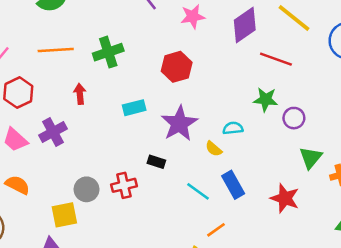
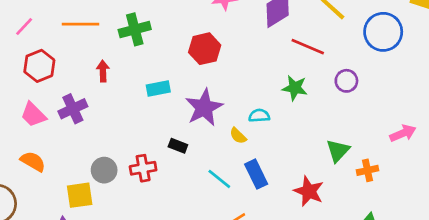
purple circle: (294, 118) -> (346, 81), moved

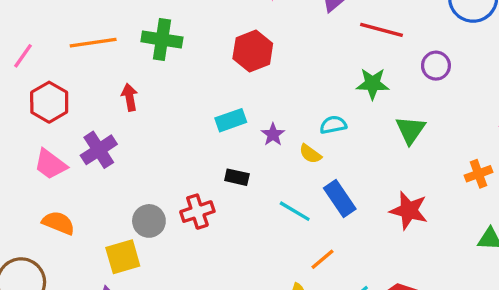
green cross: (135, 29) -> (162, 39), turned 32
cyan rectangle: (158, 89) -> (231, 120), moved
purple star: (204, 107) -> (273, 134), moved, size x0.5
green triangle: (338, 151) -> (410, 130), moved

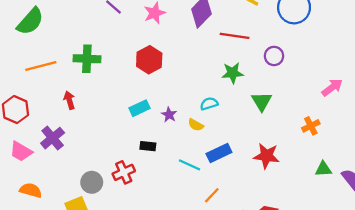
blue rectangle: (340, 198) -> (219, 153), turned -75

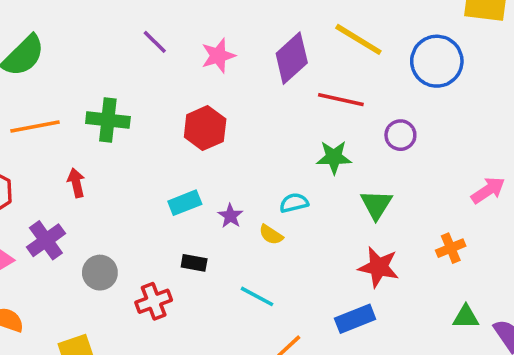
blue rectangle: (219, 153) -> (355, 319), moved
red star: (266, 156) -> (379, 267), moved
gray circle: (92, 182) -> (100, 273), moved

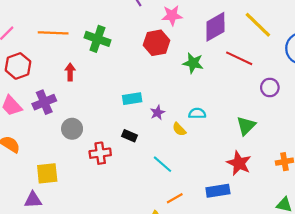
red hexagon: (205, 128) -> (157, 43), moved
green star: (334, 157) -> (193, 63), moved

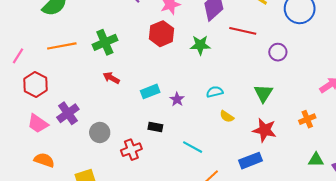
green cross: (97, 39) -> (105, 42), turned -30
red arrow: (70, 72) -> (111, 78), moved, turned -49
yellow semicircle: (179, 129) -> (227, 116), moved

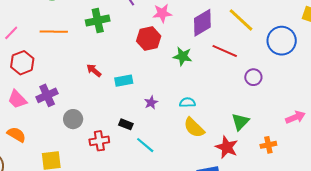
green cross: (105, 42) -> (98, 21), moved
cyan rectangle: (150, 91) -> (124, 81), moved
green triangle: (263, 93) -> (240, 122), moved
yellow semicircle: (227, 116) -> (194, 128), size x1.6
cyan line: (193, 147) -> (145, 145), moved

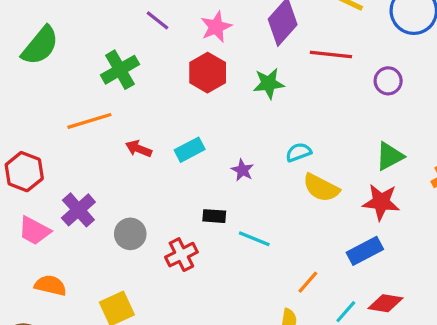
orange line: (54, 32) -> (89, 121), moved
green triangle: (240, 122) -> (390, 156), turned 36

